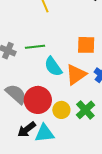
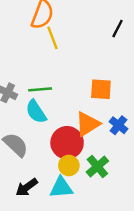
cyan semicircle: (53, 67) -> (36, 112), moved
red circle: (38, 100) -> (67, 143), moved
cyan triangle: (44, 133) -> (61, 188), moved

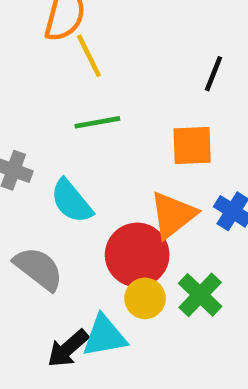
black line: (118, 29) -> (213, 74), moved
green line: (40, 89) -> (97, 122), moved
cyan triangle: (61, 188) -> (104, 336), moved

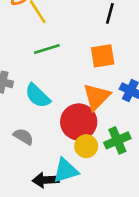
gray semicircle: (39, 269) -> (23, 136), size x0.7
green cross: (200, 295) -> (117, 140), turned 30
black arrow: (68, 348) -> (46, 180), turned 45

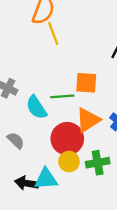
green line: (47, 49) -> (62, 96), moved
orange square: (103, 56) -> (86, 83), moved

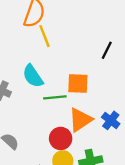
cyan semicircle: (36, 107) -> (33, 76), moved
red circle: (67, 139) -> (61, 138), size x0.7

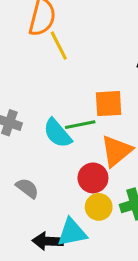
cyan semicircle: (33, 76) -> (57, 133), moved

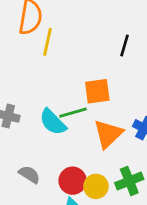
yellow line: (59, 46) -> (48, 42), turned 44
red circle: (93, 178) -> (73, 181), moved

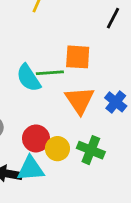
orange triangle: (108, 134) -> (80, 100), turned -32
green cross: (129, 181) -> (91, 150), turned 32

